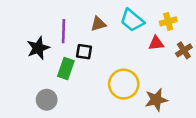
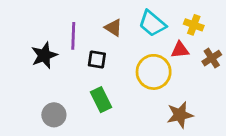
yellow cross: (168, 21) -> (194, 25), turned 35
brown triangle: (98, 24) -> (113, 28), turned 49
green rectangle: (66, 68) -> (101, 100), moved, turned -45
yellow circle: (124, 84) -> (154, 72), moved

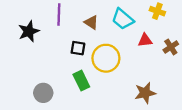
yellow cross: (194, 25) -> (157, 11), moved
purple line: (73, 36) -> (59, 15), moved
black star: (44, 55) -> (29, 31), moved
yellow circle: (154, 72) -> (106, 58), moved

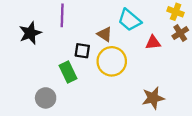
yellow cross: (157, 11) -> (176, 12), moved
brown triangle: (91, 22) -> (105, 34), moved
brown cross: (171, 47) -> (180, 33), moved
green rectangle: (81, 81) -> (68, 72), moved

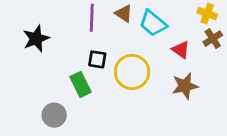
purple line: (62, 15) -> (92, 18), moved
brown triangle: (105, 34) -> (124, 14), moved
red triangle: (153, 42) -> (181, 50), turned 42
brown star: (153, 98) -> (185, 86), moved

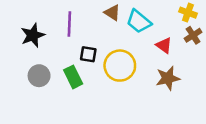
purple line: (92, 18) -> (69, 24), moved
gray circle: (54, 115) -> (39, 76), moved

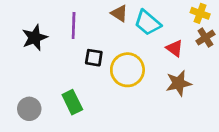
gray circle: (39, 76) -> (29, 109), moved
green rectangle: (73, 77) -> (72, 102), moved

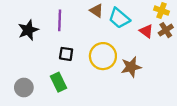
red triangle: (175, 48) -> (146, 31), moved
black square: (94, 58) -> (66, 54), moved
brown star: (179, 83) -> (131, 67), moved

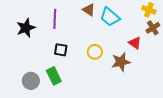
red triangle: (146, 31) -> (135, 43), moved
yellow circle: (103, 56) -> (95, 52), size x0.6
gray circle: (24, 88) -> (31, 81), moved

